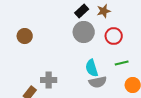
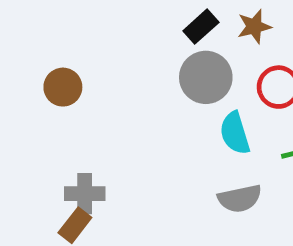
cyan semicircle: (92, 68) -> (235, 133), moved
gray cross: (49, 80) -> (85, 194), moved

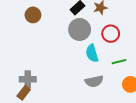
brown circle: (63, 87) -> (33, 15), moved

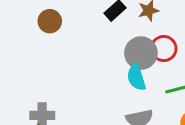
gray circle: (80, 29) -> (141, 53), moved

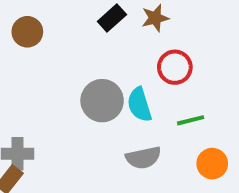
gray circle: (141, 53) -> (102, 101), moved

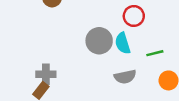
red circle: (175, 67) -> (134, 16), moved

